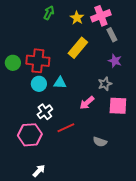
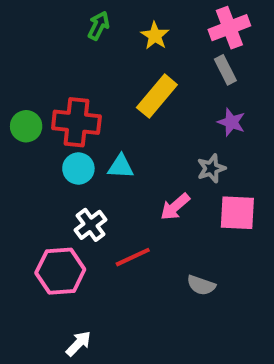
pink cross: (101, 16) -> (229, 28), moved

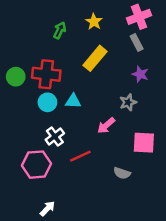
green arrow: (99, 26) -> (60, 30), moved
pink square: (237, 213) -> (144, 143), moved

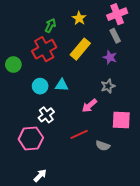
red cross: (46, 74) -> (44, 49), moved, turned -35
purple star: (140, 74) -> (110, 57), moved
red line: (80, 156) -> (79, 134), moved

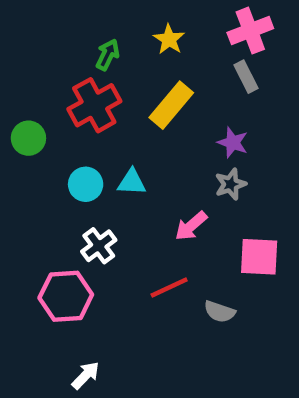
purple star: (110, 57) -> (233, 143), moved

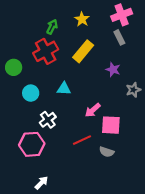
cyan circle: (86, 184) -> (31, 93), moved
gray star: (231, 184) -> (133, 90), moved
pink square: (259, 257) -> (111, 125), moved

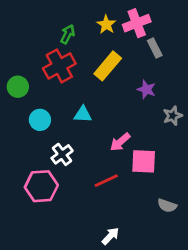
pink cross: (122, 15) -> (137, 23), moved
gray semicircle: (107, 152) -> (167, 206), moved
white arrow: (41, 183) -> (110, 236), moved

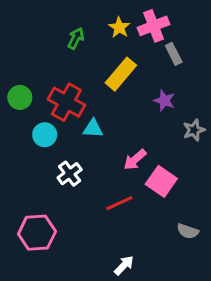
red cross: (59, 66) -> (66, 102), moved, turned -32
pink square: (144, 161) -> (161, 181), turned 32
pink hexagon: (41, 186) -> (37, 233), moved

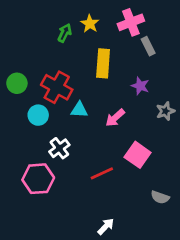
yellow star: (119, 27) -> (90, 24), moved
yellow rectangle: (121, 74) -> (103, 63), turned -36
pink arrow: (135, 160) -> (115, 118), moved
pink hexagon: (37, 233) -> (38, 179), moved

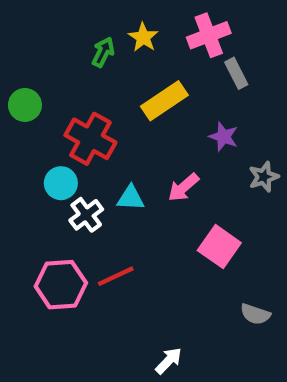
yellow rectangle: (103, 63) -> (164, 101), turned 52
green circle: (17, 83) -> (25, 105), moved
cyan triangle: (79, 110) -> (131, 198), moved
white cross: (59, 148) -> (86, 215), moved
red line: (102, 173) -> (116, 276), moved

